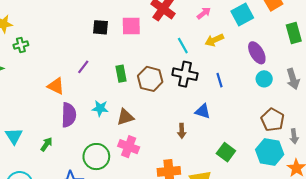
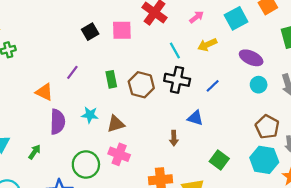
black square: (100, 27) -> (90, 32), turned -35
purple ellipse: (257, 53) -> (251, 58), turned -35
blue line: (219, 80) -> (213, 86), turned 64

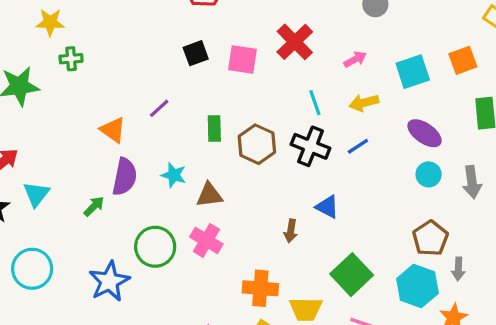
blue line: (213, 86) -> (358, 146), moved
green arrow: (35, 152) -> (94, 206), moved
green square: (219, 160) -> (352, 275), size x1.4

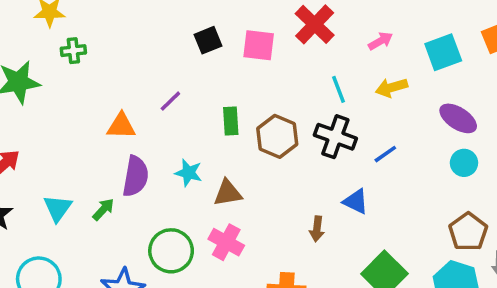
orange triangle: (113, 130) -> (121, 126), turned -32
blue line: (358, 146) -> (385, 154), moved
cyan triangle: (36, 194) -> (58, 208), moved

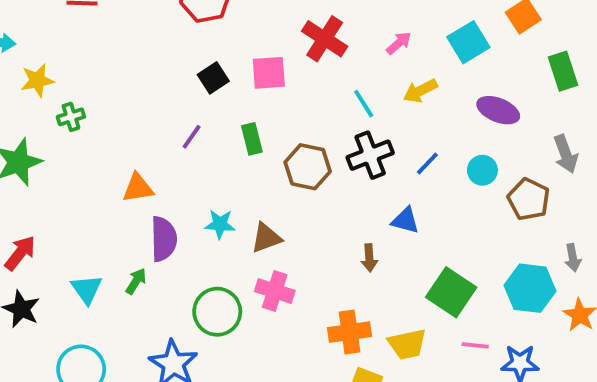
purple line: (170, 101) -> (192, 137), moved
green rectangle: (231, 121) -> (252, 139), moved
black cross: (335, 137) -> (370, 155), turned -30
cyan circle: (464, 163) -> (482, 170), moved
brown pentagon: (468, 232) -> (529, 199), moved

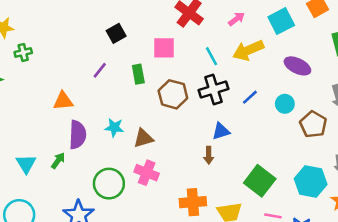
pink square: (269, 73) -> (164, 48), moved
yellow arrow: (420, 91) -> (248, 50), size x1.4
blue triangle: (405, 220) -> (221, 131), moved, turned -36

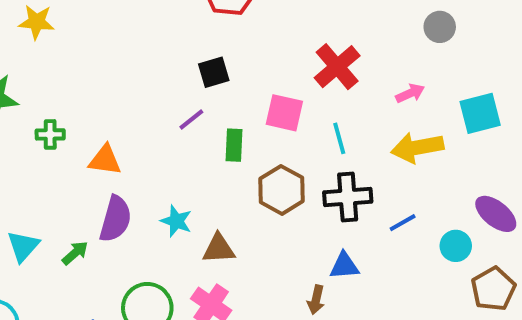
green cross: (23, 53) -> (50, 134), moved
cyan line: (211, 56) -> (339, 138), moved
purple ellipse: (297, 66) -> (496, 214), moved
purple line: (100, 70) -> (191, 120), moved

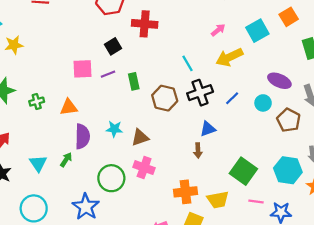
red cross: (337, 67) -> (145, 24), moved, turned -30
pink square: (284, 113) -> (83, 69), moved
purple line: (191, 120) -> (108, 74), turned 32

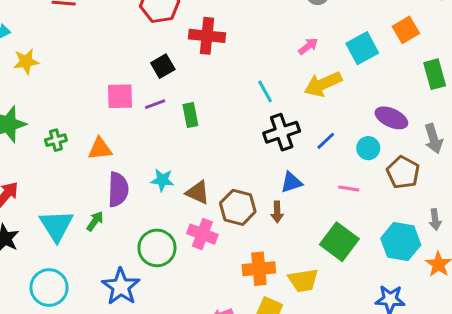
brown hexagon: (165, 98) -> (238, 207), moved
brown triangle: (140, 137) -> (198, 192), turned 42
cyan triangle: (38, 163) -> (56, 226), size x1.4
pink line: (256, 202) -> (349, 189), moved

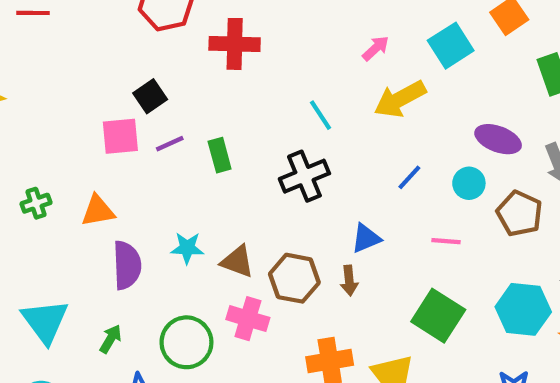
black square: (163, 66) -> (150, 96), moved
black cross: (282, 132) -> (304, 176), moved
green arrow: (95, 221) -> (111, 339), moved

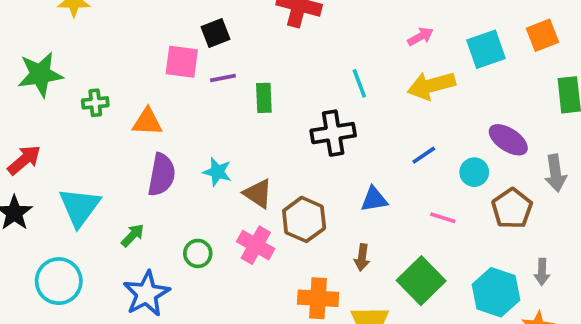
brown arrow: (349, 281) -> (362, 257), moved
green circle: (186, 342) -> (198, 253), size x0.6

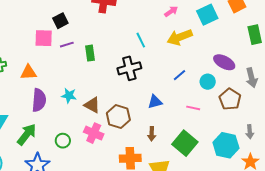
green arrow: (133, 235) -> (27, 134), size x1.6

